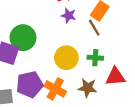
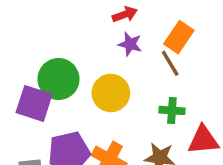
yellow circle: (66, 58) -> (111, 93), moved

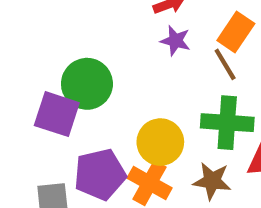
yellow circle: (111, 93) -> (160, 142), moved
green cross: (172, 110) -> (227, 123), size x1.6

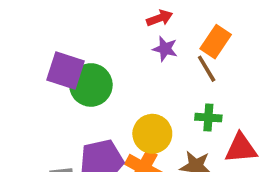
purple square: (57, 114) -> (66, 71), moved
green cross: (227, 123) -> (208, 118), size x0.6

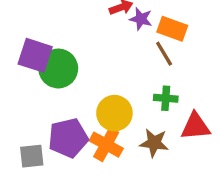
orange rectangle: (216, 42) -> (172, 29), turned 76
purple star: (165, 49) -> (141, 19), moved

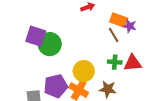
purple star: (141, 19) -> (130, 26), moved
red triangle: (195, 126) -> (133, 63), moved

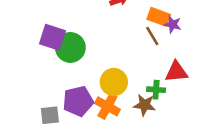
green cross: (115, 62) -> (156, 90), moved

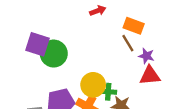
purple star: (173, 24) -> (146, 56), moved
green cross: (156, 90) -> (108, 92), moved

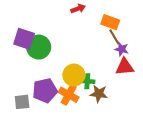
brown line: (128, 43) -> (114, 37), moved

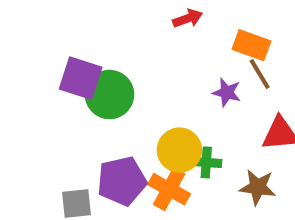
purple star: (122, 49) -> (227, 92), moved
brown star: (99, 94) -> (258, 187), moved

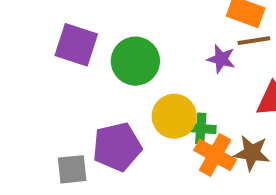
brown line: (260, 74) -> (254, 41), turned -68
green circle: (110, 95) -> (135, 61), moved
orange cross: (169, 189) -> (215, 155), moved

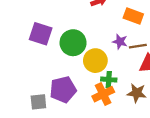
brown line: (254, 41) -> (138, 46), moved
yellow circle: (174, 116) -> (95, 61), moved
orange cross: (215, 155) -> (103, 94), moved, turned 35

